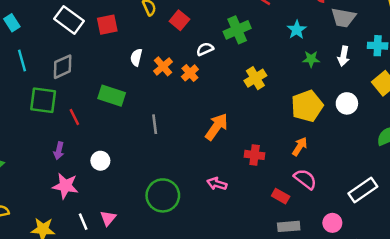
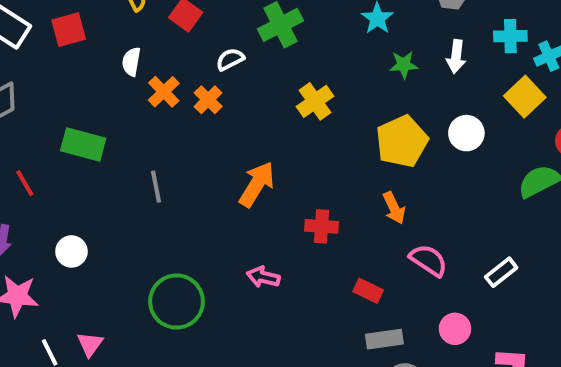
white semicircle: (136, 57) -> (131, 62), moved
orange arrow: (300, 146) -> (394, 208), turned 126
pink semicircle: (305, 179) -> (429, 260), moved
white rectangle: (363, 190) -> (501, 272), size x0.7

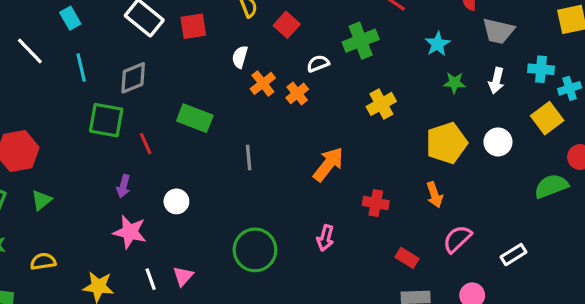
pink semicircle: (429, 260) -> (457, 239), turned -84
pink arrow: (263, 277) -> (325, 238), turned -95

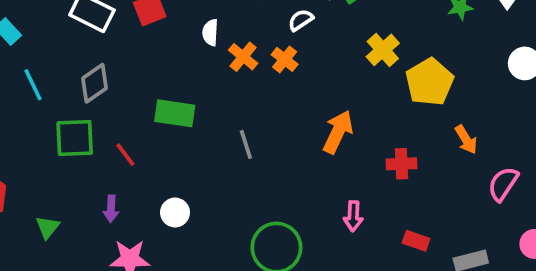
yellow pentagon: (446, 143) -> (430, 82), moved
green triangle: (41, 200) -> (48, 227), moved
red rectangle: (407, 258) -> (416, 241), moved

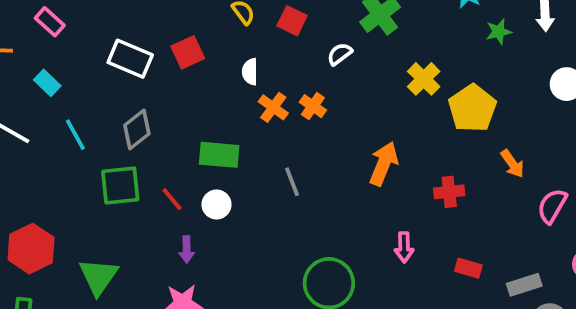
orange cross: (243, 57) -> (273, 107), moved
orange cross: (285, 59) -> (313, 106), moved
purple arrow: (111, 209) -> (187, 250), moved
white circle: (175, 212) -> (217, 205), moved
green triangle: (48, 227) -> (98, 276), size x1.6

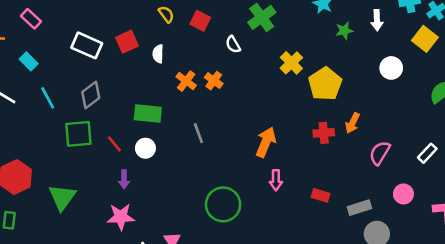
white semicircle: (340, 54) -> (233, 44), turned -84
white semicircle: (250, 72) -> (158, 54), moved
orange arrow: (384, 164) -> (266, 142), moved
orange arrow: (512, 164) -> (352, 123), turned 60
red cross: (449, 192) -> (324, 133), moved

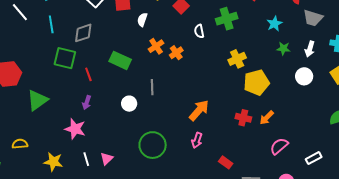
white circle: (391, 68) -> (304, 76), moved
white circle: (145, 148) -> (129, 104), moved

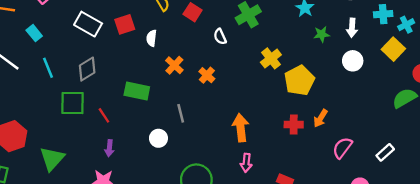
orange cross: (176, 53) -> (207, 75), moved
orange arrow: (199, 110) -> (241, 128), turned -35

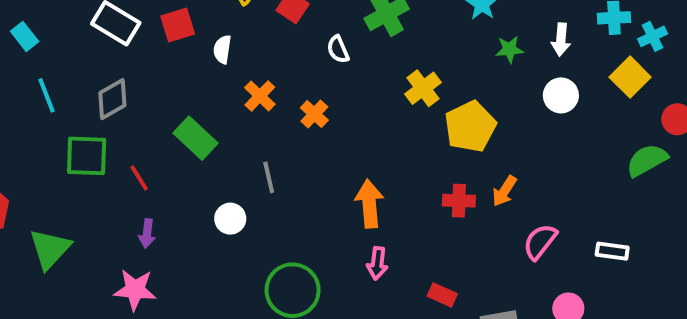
green rectangle: (137, 91) -> (196, 138), turned 30
white rectangle: (385, 152) -> (612, 251), turned 48

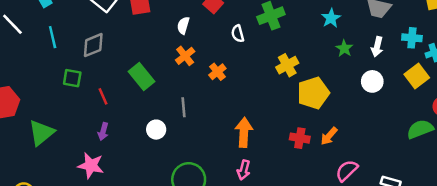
white semicircle: (222, 49) -> (183, 25), moved
green star: (509, 49) -> (344, 48), turned 30
green square: (87, 156) -> (72, 78), size x0.7

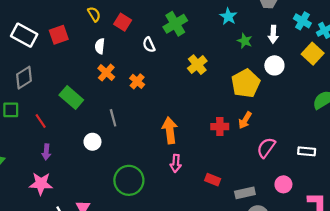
cyan cross: (412, 38) -> (302, 21), turned 36
yellow pentagon: (313, 93) -> (246, 83), moved

